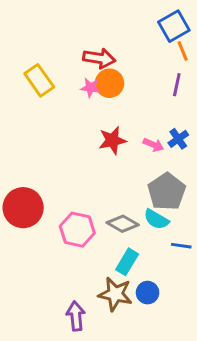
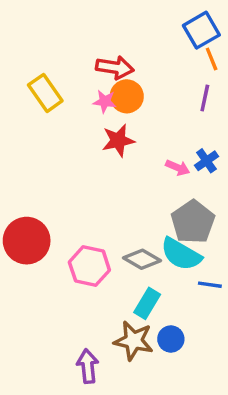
red star: (112, 140) -> (118, 140), moved
cyan semicircle: (156, 219) -> (181, 254), size x1.4

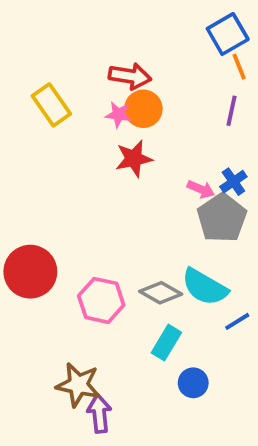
gray pentagon: (193, 222) -> (222, 218), moved
blue line: (210, 285) -> (237, 321), turned -40
brown star: (134, 341) -> (78, 385), moved

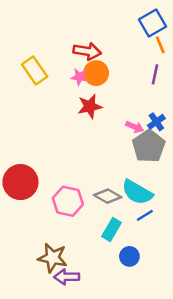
blue line: (237, 321) -> (145, 215), moved
purple arrow: (99, 413) -> (67, 277), turned -85

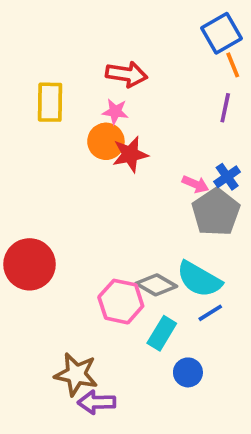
yellow rectangle: (35, 71) -> (50, 102), turned 36
orange circle: (96, 73) -> (106, 141), moved
pink hexagon: (68, 201) -> (121, 302), moved

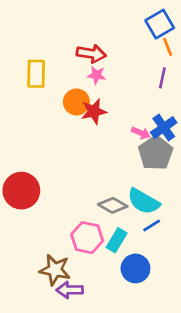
pink star: (115, 111) -> (97, 75), moved
blue cross: (227, 177) -> (164, 127), size x1.4
pink hexagon: (121, 302) -> (87, 238), moved
blue circle: (188, 372) -> (135, 268), size x1.4

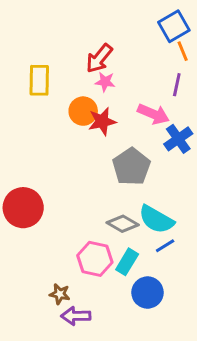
red arrow: (91, 54) -> (99, 58), turned 120
pink arrow: (141, 133) -> (153, 114), moved, size x1.5
gray pentagon: (156, 153) -> (131, 167), moved
brown star: (55, 270) -> (60, 294), size x0.6

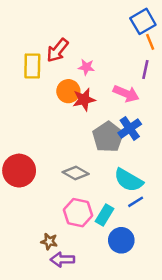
red arrow: (99, 58) -> (58, 50), moved
blue cross: (178, 139) -> (130, 128), moved
gray diamond: (123, 224) -> (76, 173), moved

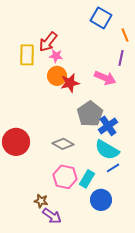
blue square: (143, 21) -> (101, 18), moved, turned -30
pink star: (86, 67) -> (56, 56), moved
blue cross: (130, 128) -> (108, 126), moved
purple arrow: (62, 260) -> (52, 216), turned -144

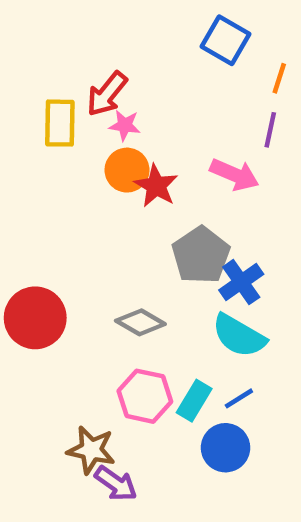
orange line: (125, 35) -> (279, 78), turned 40
red star: (70, 83) -> (156, 186), turned -30
blue line: (113, 168) -> (239, 398), moved
brown star: (41, 201) -> (91, 450), size x1.5

